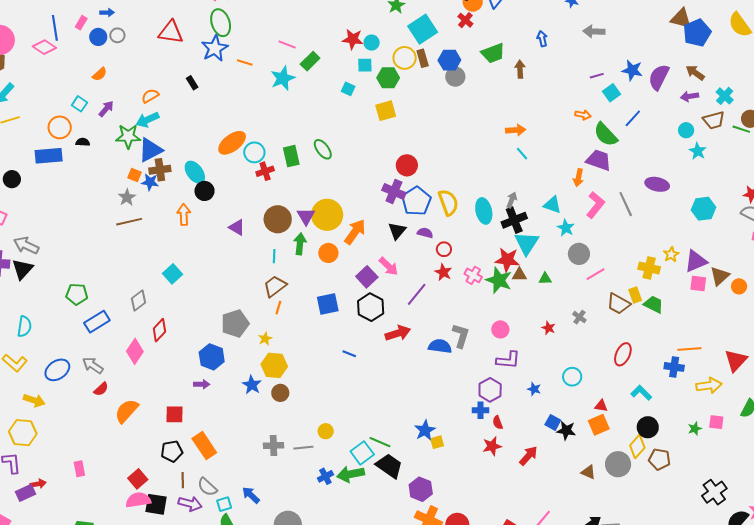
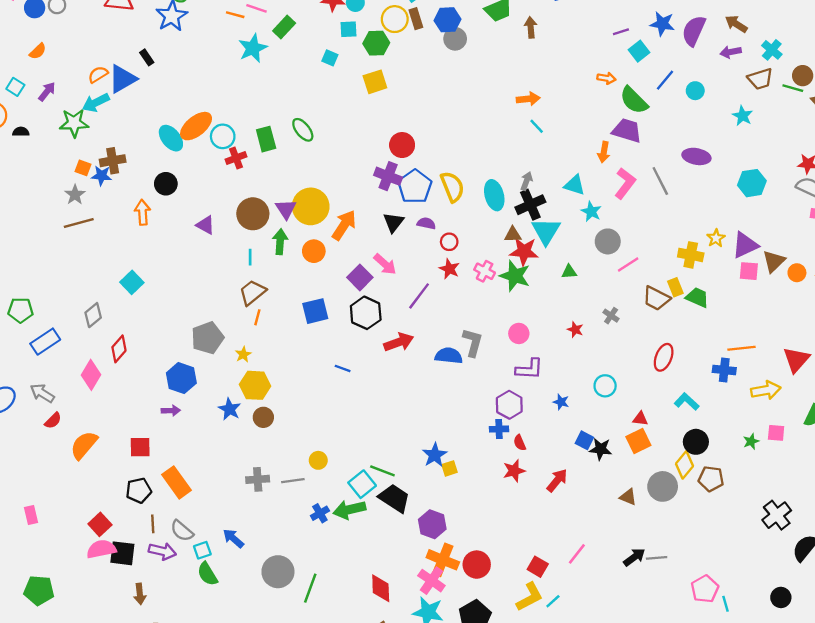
orange line: (245, 63) -> (235, 15), moved
cyan circle: (686, 130) -> (695, 91), moved
blue triangle: (150, 150) -> (123, 79), moved
cyan ellipse: (195, 172) -> (171, 138), moved
brown triangle: (519, 275) -> (513, 235), moved

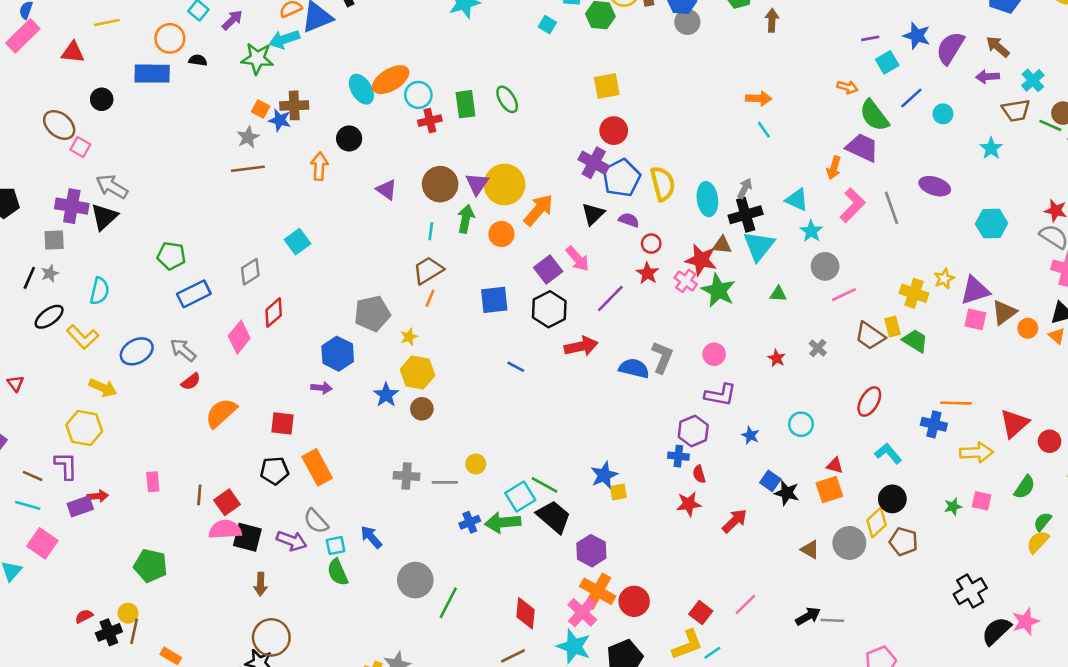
yellow square: (375, 82) -> (607, 86), moved
red star: (524, 251) -> (701, 260), moved
brown line: (153, 524) -> (199, 495), moved

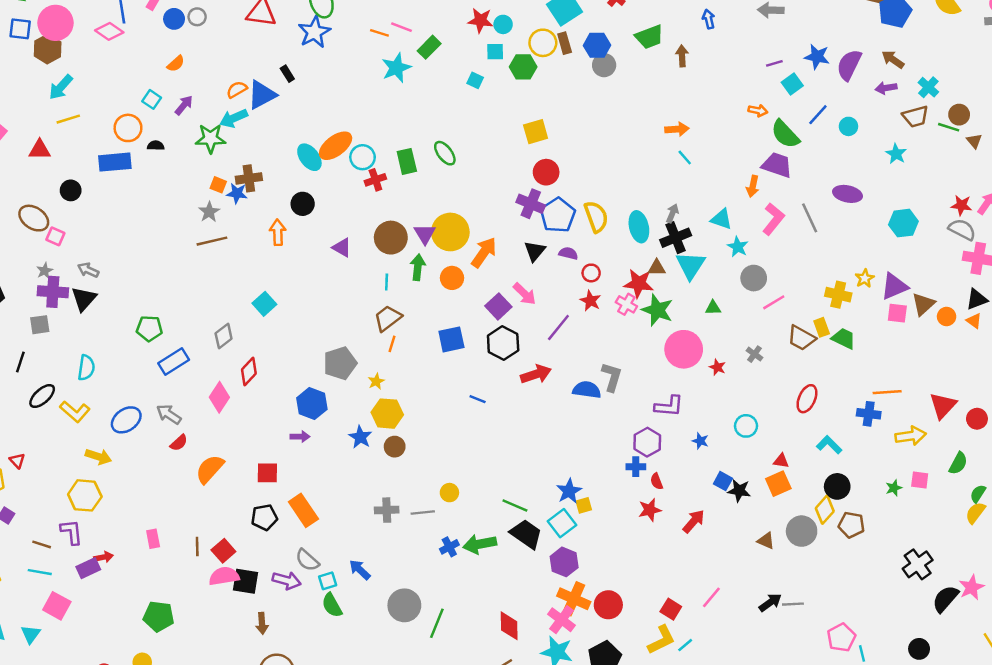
gray arrow: (112, 187) -> (88, 270), size x0.7
gray star: (50, 273) -> (45, 271), moved
pink circle: (714, 354) -> (684, 349), moved, size x1.8
cyan square: (520, 497) -> (562, 523), moved

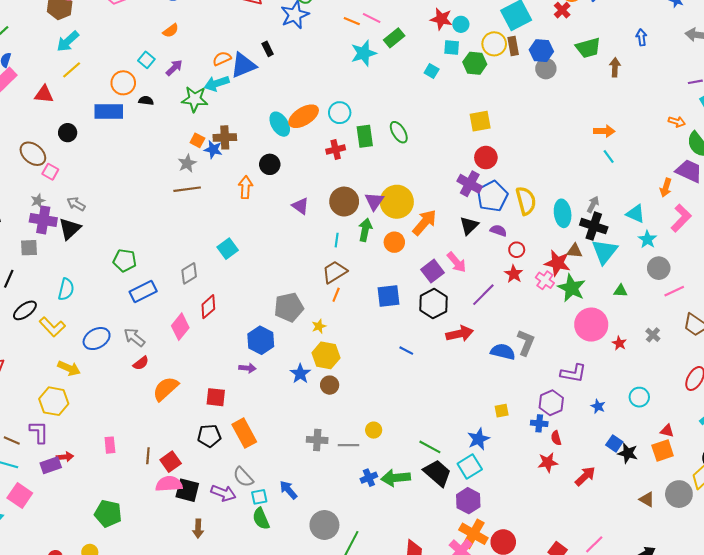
yellow line: (68, 119) -> (72, 70), turned -30
cyan circle: (362, 157) -> (340, 113), moved
black cross: (676, 238) -> (594, 226), turned 35
yellow square: (584, 505) -> (502, 411), moved

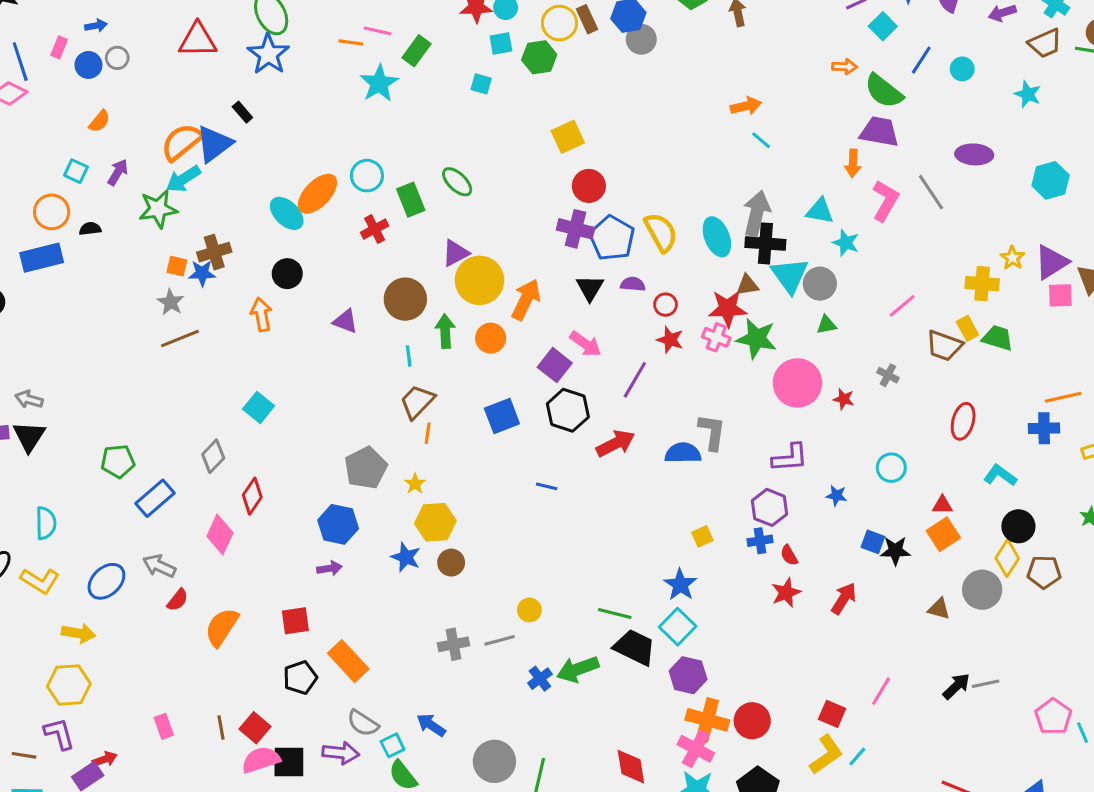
orange semicircle: (222, 59) -> (182, 142), size x1.6
purple triangle: (374, 201) -> (456, 253), moved, turned 42
gray arrow: (593, 204) -> (757, 213), size x1.8
gray circle: (659, 268) -> (820, 284), moved

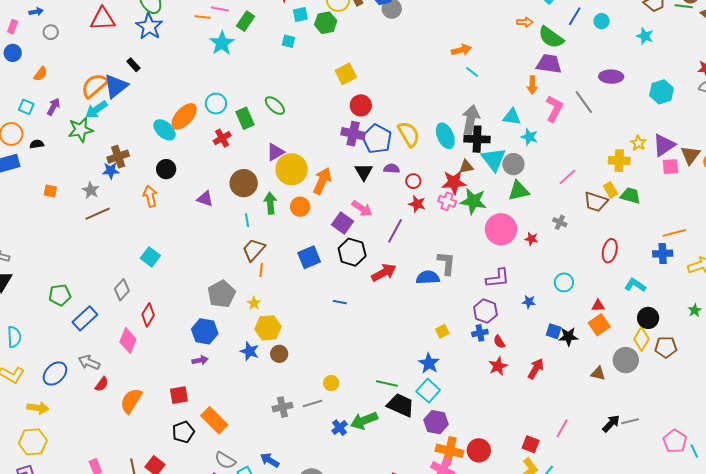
blue circle: (88, 65) -> (13, 53), moved
orange square: (177, 266) -> (50, 191), moved
green triangle: (826, 325) -> (519, 191), size x1.6

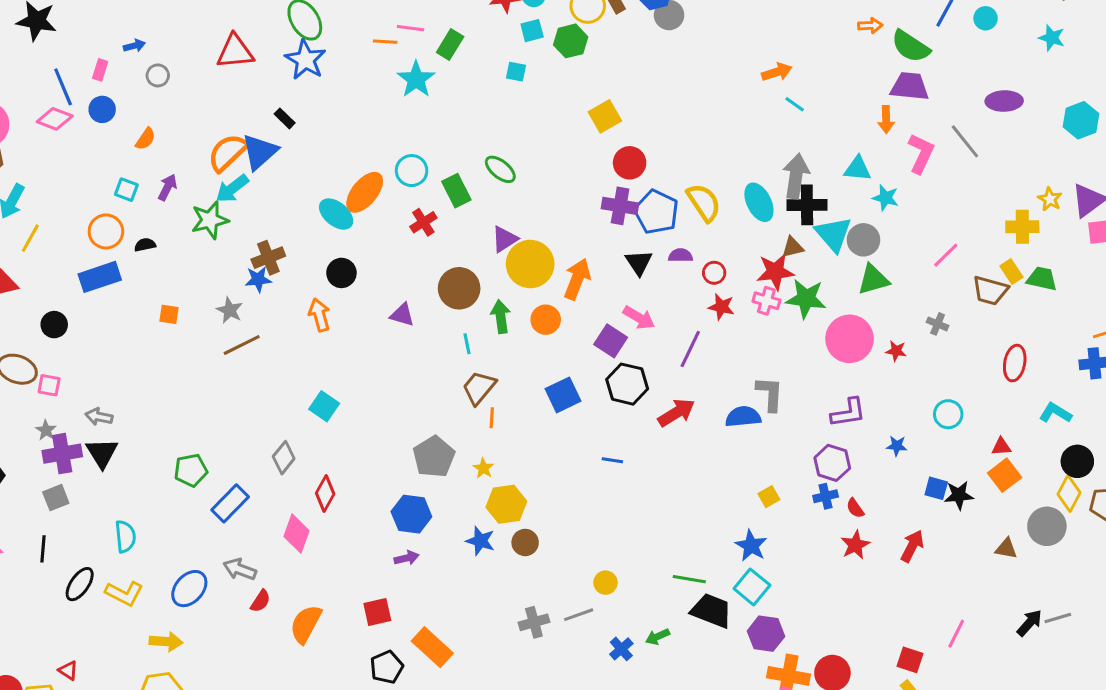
green arrow: (364, 421) -> (658, 637), size x0.6

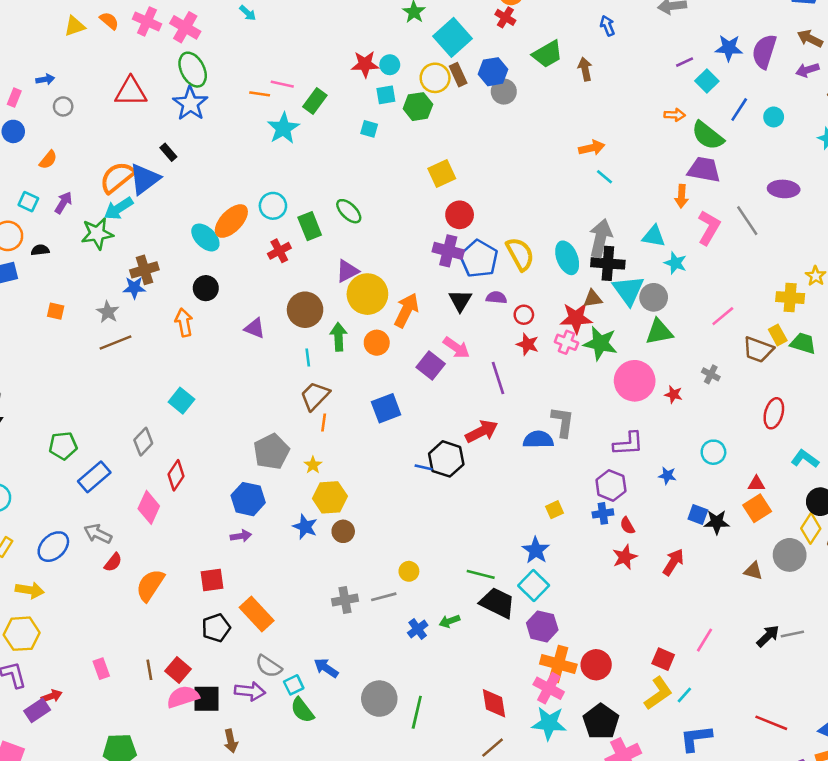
purple line: (690, 349) -> (498, 378), turned -48
black hexagon: (627, 384) -> (446, 459), moved

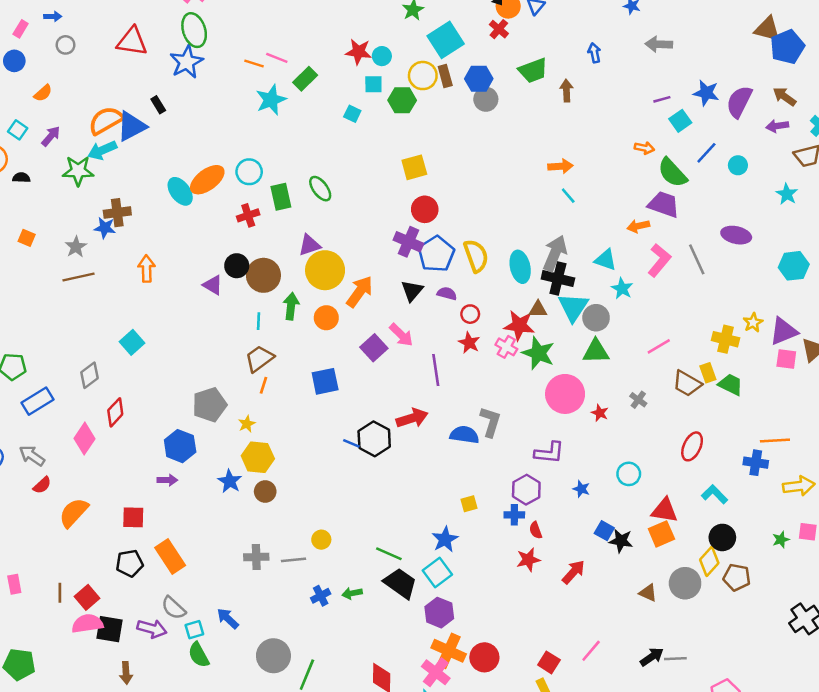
orange arrow: (682, 196) -> (638, 226), turned 65
black circle: (206, 288) -> (237, 266), moved
red triangle: (756, 484) -> (665, 510), size x1.6

